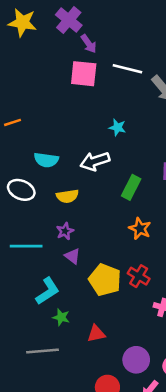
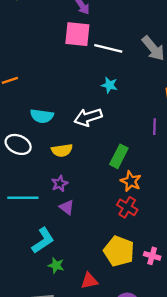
white line: (127, 69) -> (108, 48), moved
green rectangle: (131, 187) -> (119, 156), moved
red cross: (139, 276) -> (127, 207), moved
yellow pentagon: (105, 280) -> (119, 251), moved

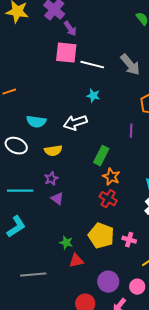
cyan L-shape: (43, 240) -> (16, 227), moved
green star: (56, 265) -> (66, 243), moved

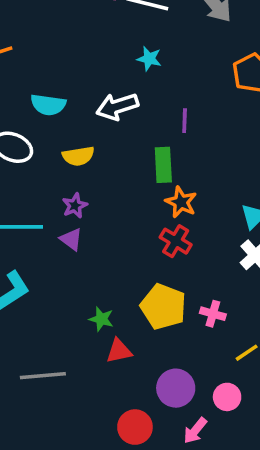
purple line: (131, 131) -> (185, 121), moved
green rectangle: (101, 156) -> (163, 165), turned -30
purple triangle: (57, 199) -> (71, 239), moved

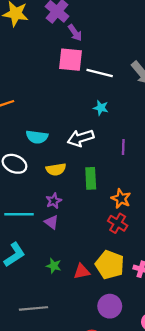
green rectangle: (163, 165) -> (91, 178), moved
green star: (101, 319) -> (54, 266), moved
red triangle: (119, 351) -> (82, 271), moved
purple circle: (176, 388) -> (110, 306), moved

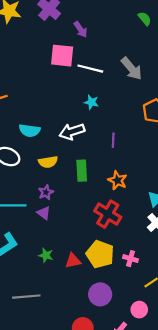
purple arrow: (75, 33) -> (81, 29), moved
orange star: (121, 199) -> (117, 180), moved
red cross: (118, 223) -> (108, 214), size x1.4

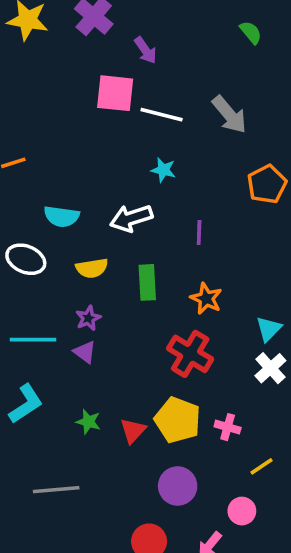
red triangle: (73, 261) -> (133, 431), turned -35

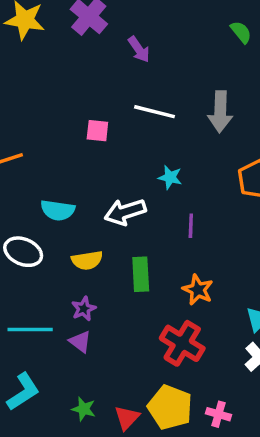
pink square: (115, 93) -> (97, 131), moved, size x0.6
gray arrow: (229, 115) -> (220, 112), turned 42
cyan star: (163, 170) -> (170, 177), moved

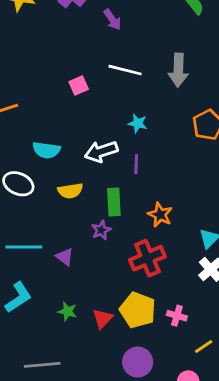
pink square: (97, 131) -> (79, 85), turned -30
purple line: (191, 226) -> (136, 164), moved
purple star: (84, 309) -> (101, 230), moved
red cross: (182, 343) -> (147, 258), turned 36

